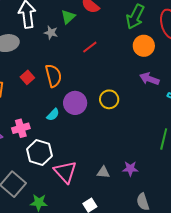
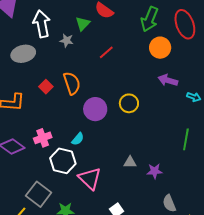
cyan semicircle: (53, 115) -> (78, 139), moved
gray triangle: (103, 172) -> (130, 162), moved

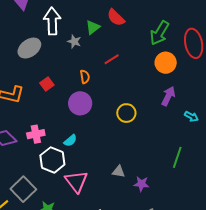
gray ellipse: (23, 54) -> (29, 48), turned -30
purple arrow: (168, 80) -> (168, 96), turned 90
orange semicircle: (72, 83) -> (85, 77), moved, size x0.6
purple circle: (95, 109) -> (80, 103), moved

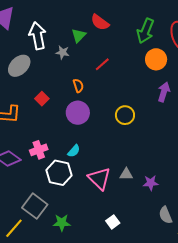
pink triangle: (76, 181) -> (99, 179), moved

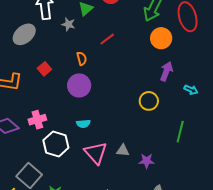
yellow circle: (125, 115) -> (149, 101), moved
cyan semicircle: (74, 151) -> (83, 124), moved, turned 40

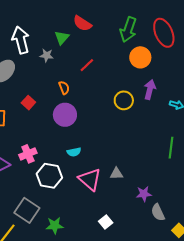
yellow circle: (149, 101) -> (124, 100), moved
purple star: (147, 161) -> (144, 194), moved

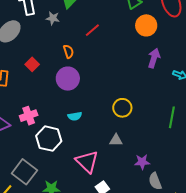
yellow circle: (124, 100) -> (122, 108), moved
pink triangle: (90, 179) -> (87, 162), moved

